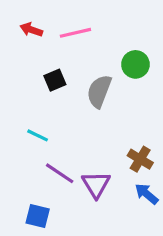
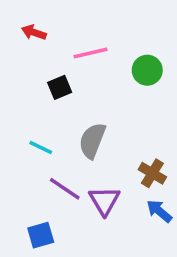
pink line: (75, 33) -> (91, 53), moved
gray semicircle: (99, 91) -> (92, 141), moved
blue square: (38, 216) -> (41, 235), turned -30

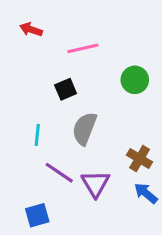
green circle: (147, 70) -> (135, 80), moved
black square: (60, 87) -> (66, 89), moved
cyan line: (41, 147) -> (37, 135), turned 70

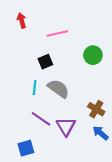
red arrow: (31, 29) -> (22, 21), turned 56
gray semicircle: (84, 129) -> (58, 89), turned 105
cyan line: (37, 135) -> (35, 88), moved

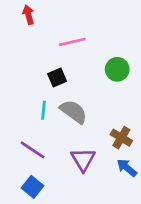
red arrow: (22, 21) -> (28, 15), moved
purple line: (41, 119) -> (33, 150), moved
blue square: (26, 148) -> (33, 187), turned -35

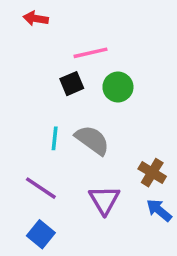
red arrow: (28, 15) -> (36, 19), turned -66
green circle: (117, 69) -> (118, 87), moved
black square: (57, 77) -> (72, 84), moved

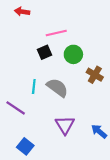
brown cross: (152, 173) -> (95, 75), moved
purple line: (41, 188) -> (16, 108), moved

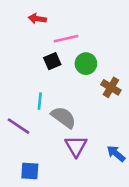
red arrow: (22, 12) -> (37, 19), moved
gray semicircle: (57, 88) -> (63, 117), moved
blue square: (25, 146) -> (30, 171), turned -35

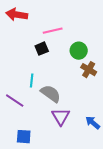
red arrow: (37, 19) -> (17, 15), moved, size x1.5
green circle: (86, 64) -> (79, 51), moved

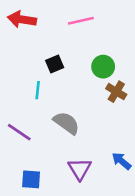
pink line: (53, 31) -> (81, 21), moved
cyan line: (32, 81) -> (38, 90), moved
purple triangle: (61, 117) -> (80, 169), moved

